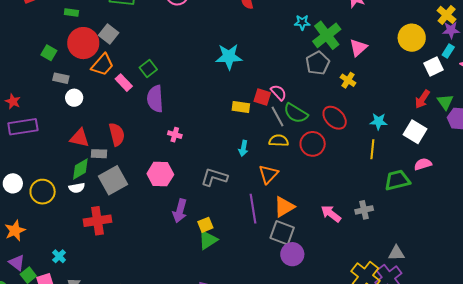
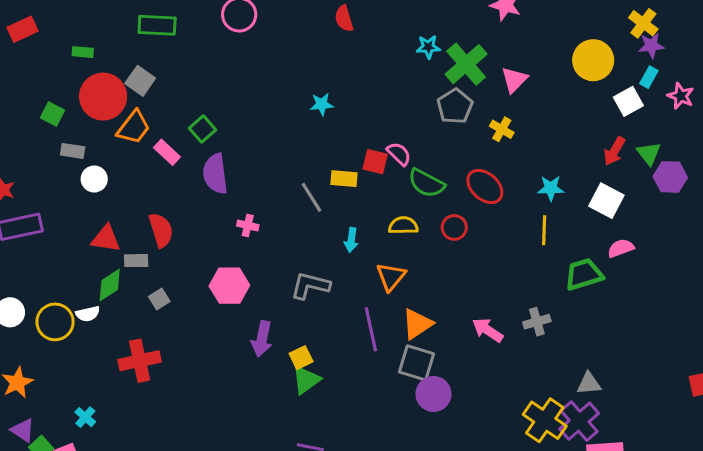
cyan star: (229, 57) -> (322, 104), size x0.6
gray line: (278, 117) -> (311, 197), moved
red circle: (313, 144) -> (454, 227), size x0.7
gray square: (113, 180) -> (159, 299), size x0.5
white semicircle: (77, 188) -> (88, 314), moved

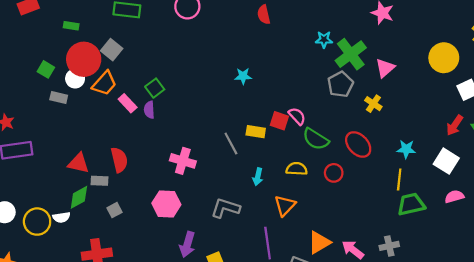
purple semicircle: (215, 174) -> (149, 110), moved, size x0.6
white circle: (94, 179) -> (75, 79), moved
pink cross: (248, 225) -> (183, 161), size x1.6
green trapezoid: (584, 274) -> (411, 204), moved
orange triangle: (417, 324) -> (319, 242), moved

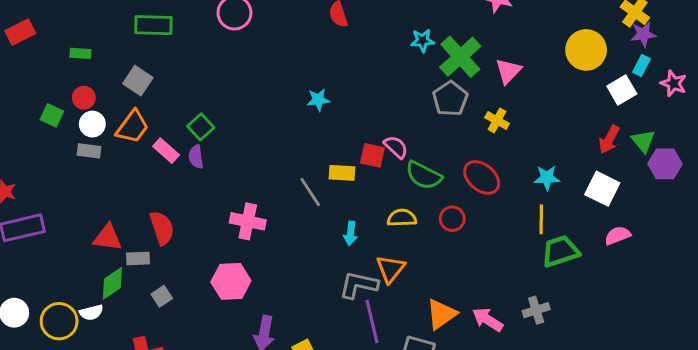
red circle: (84, 59) -> (84, 98), moved, size x0.5
gray rectangle: (59, 98) -> (89, 151), moved
gray L-shape: (225, 208) -> (359, 285), moved

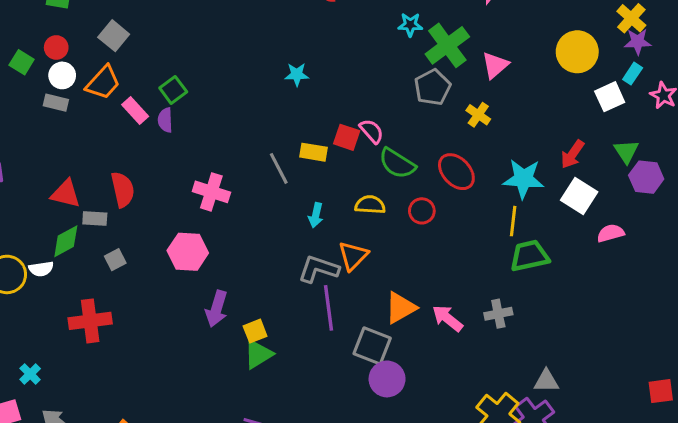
red arrow: (609, 139) -> (572, 154), moved
cyan star: (547, 178) -> (523, 179), size x1.5
pink semicircle: (618, 236) -> (611, 233), moved

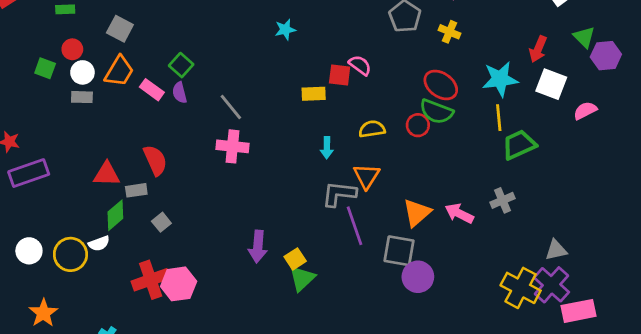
green semicircle: (397, 163) -> (436, 112), moved
gray line: (279, 168) -> (231, 107), moved
pink hexagon: (188, 252) -> (179, 284), moved

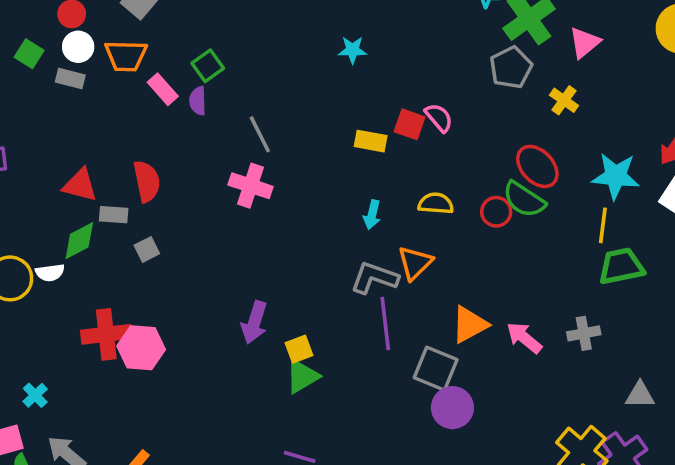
green square: (45, 68) -> (29, 54), moved
orange trapezoid: (119, 71) -> (126, 56), turned 48
gray square: (161, 222) -> (147, 249), moved
gray triangle: (556, 250) -> (640, 395), moved

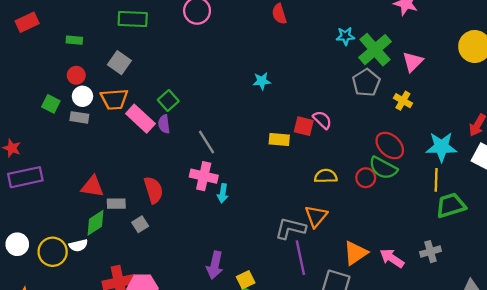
pink rectangle: (163, 89) -> (140, 119), size x1.4
red semicircle: (147, 181) -> (154, 190), moved
cyan arrow: (372, 215) -> (223, 193), moved

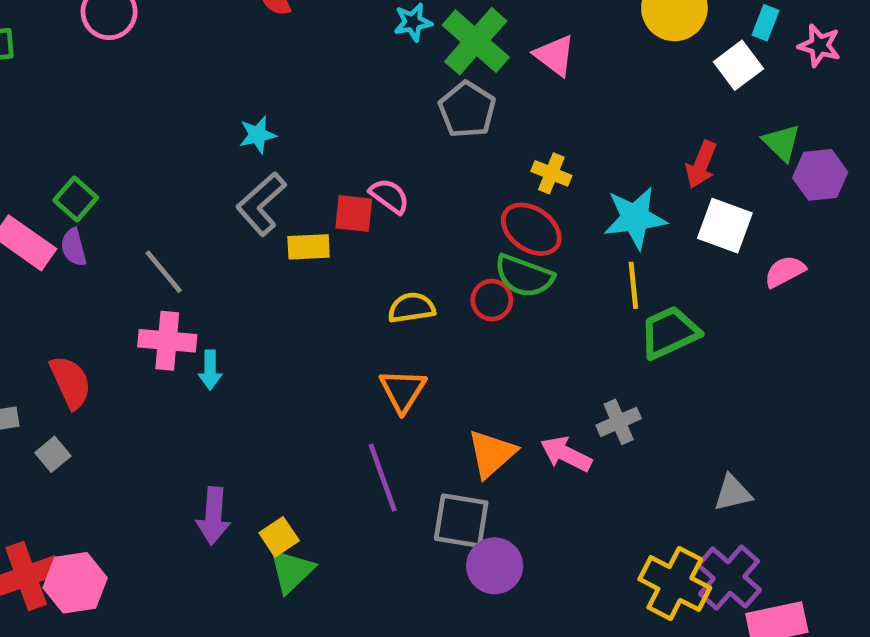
pink triangle: (413, 62) -> (555, 55), turned -30
yellow cross: (403, 101) -> (551, 173), moved
gray L-shape: (290, 228) -> (261, 204), moved, turned -48
gray cross: (431, 252) -> (619, 422), moved

